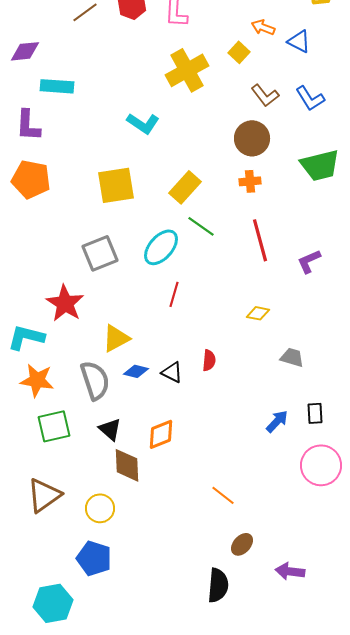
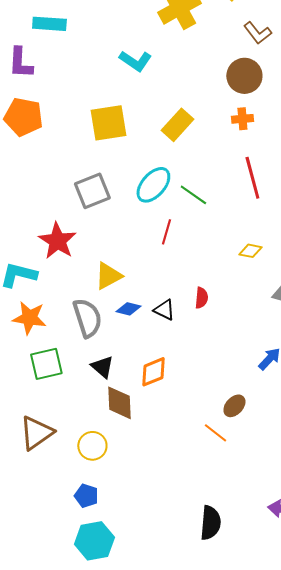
green line: (201, 226) -> (193, 195), moved
brown ellipse: (242, 544) -> (234, 406), moved
blue pentagon: (94, 558) -> (86, 496), size x0.7
cyan hexagon: (53, 603) -> (94, 541), moved

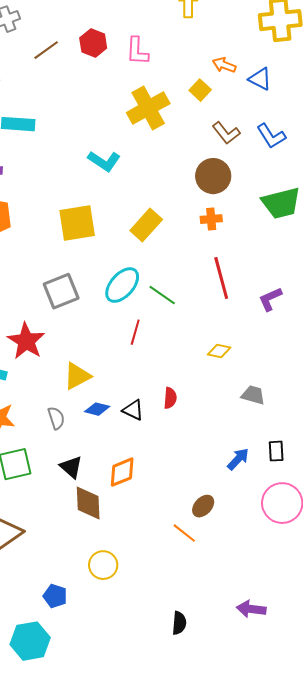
gray semicircle: (87, 318) -> (56, 418), size x0.6
yellow circle: (92, 446) -> (103, 565), moved
black semicircle: (210, 523) -> (179, 623), size x0.7
cyan hexagon: (94, 541) -> (30, 641), moved

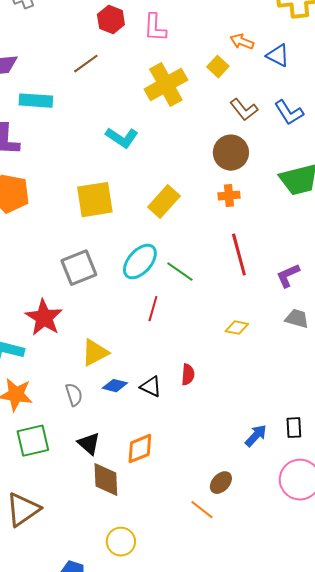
brown line: (46, 50) -> (86, 64), moved
gray trapezoid: (253, 395) -> (297, 319), moved

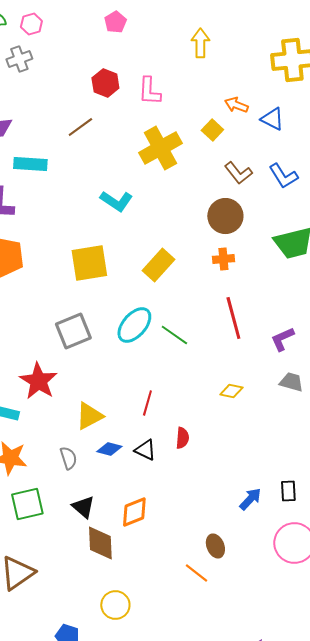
red line: (153, 309) -> (147, 403), moved
brown ellipse: (221, 483) -> (215, 546), turned -65

